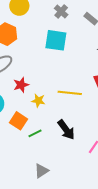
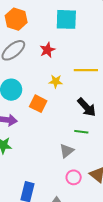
red star: (21, 85) -> (47, 50), moved
green line: (35, 133) -> (81, 132), moved, turned 40

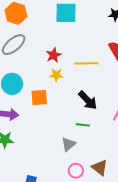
red star: (47, 50) -> (54, 55), moved
orange square: (38, 104) -> (39, 98), turned -30

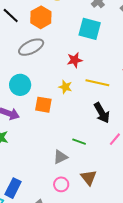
red star: (54, 55) -> (75, 60), moved
black arrow: (88, 100) -> (102, 113), moved
brown triangle: (100, 168) -> (89, 178), moved

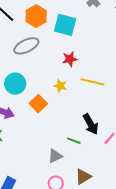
cyan square: (90, 29) -> (65, 25), moved
orange square: (43, 105) -> (38, 104), turned 36
black arrow: (102, 113) -> (91, 124), moved
brown triangle: (89, 178) -> (83, 177), turned 36

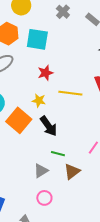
orange square: (38, 104) -> (19, 120), size x1.4
black arrow: (91, 124) -> (48, 126), moved
brown triangle: (83, 177) -> (72, 171), moved

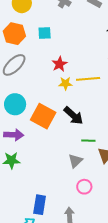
cyan square: (37, 39) -> (45, 33), size x0.6
yellow star: (39, 100) -> (65, 83), moved

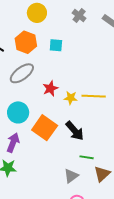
red star: (59, 64) -> (50, 88), moved
purple arrow: (14, 135) -> (13, 143), turned -78

